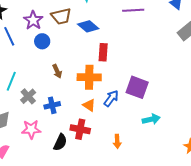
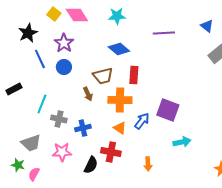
brown trapezoid: (61, 16) -> (103, 76), moved
blue circle: (42, 41) -> (64, 67), moved
gray cross: (28, 96) -> (59, 119), turned -35

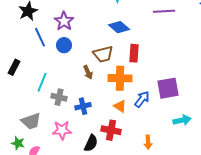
black rectangle: (14, 89) -> (14, 67), turned -35
purple square: (168, 110) -> (168, 88), turned -30

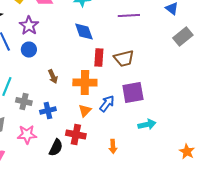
blue diamond: (119, 27) -> (84, 32), turned 30
brown trapezoid: (103, 54) -> (124, 59), moved
orange triangle: (120, 106) -> (85, 111), turned 40

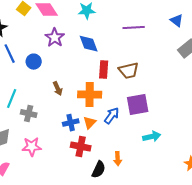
purple star: (29, 26) -> (55, 38), moved
blue cross: (48, 111) -> (71, 123), moved
black semicircle: (56, 148) -> (99, 170), moved

